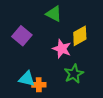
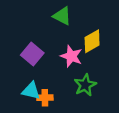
purple square: (22, 36) -> (32, 54), moved

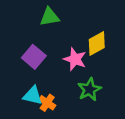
green triangle: (62, 16) -> (50, 17), moved, turned -36
orange cross: (45, 98) -> (47, 103), turned 35

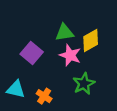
green triangle: (50, 17) -> (65, 33), moved
cyan triangle: (33, 96) -> (16, 89), moved

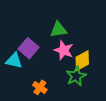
yellow diamond: (91, 40) -> (82, 61), moved
cyan triangle: (16, 89) -> (14, 61), moved

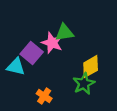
pink star: (64, 50) -> (52, 43), moved

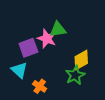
purple square: (32, 53) -> (28, 48), turned 30
cyan triangle: (16, 67) -> (19, 70), moved, turned 30

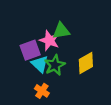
cyan triangle: (19, 70) -> (40, 64), moved
green star: (75, 75) -> (55, 65), moved

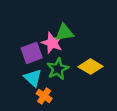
yellow diamond: (86, 63) -> (91, 67), turned 60
cyan triangle: (40, 64) -> (33, 78), moved

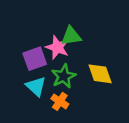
yellow diamond: (91, 67) -> (100, 74), turned 40
orange cross: (44, 96) -> (60, 101), moved

